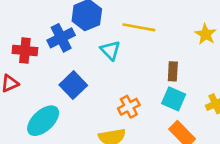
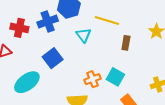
brown rectangle: (173, 71) -> (126, 43), moved
cyan square: (174, 99) -> (115, 77), moved

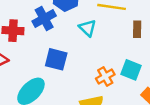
blue square: (53, 58) -> (56, 59), turned -30

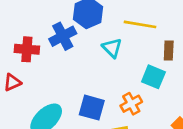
blue square: (56, 59) -> (92, 108), moved
cyan square: (131, 70) -> (153, 77), moved

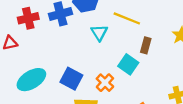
red cross: (27, 49) -> (28, 18), turned -30
orange cross: (131, 104) -> (105, 83), turned -30

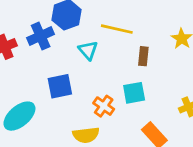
cyan square: (128, 64) -> (134, 93), moved, turned -36
blue square: (71, 79) -> (60, 86), moved, turned -30

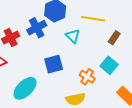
brown rectangle: (143, 56) -> (114, 38), turned 32
cyan square: (134, 93) -> (109, 65), turned -36

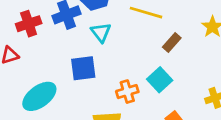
cyan triangle: (73, 36) -> (101, 32), moved
orange cross: (87, 77) -> (127, 92), turned 35

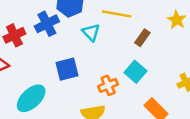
cyan triangle: (101, 32) -> (91, 32), moved

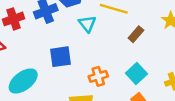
cyan square: (135, 72) -> (136, 73), moved

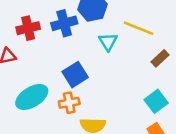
blue square: (60, 57) -> (75, 75), turned -30
orange cross: (98, 76) -> (69, 103), moved

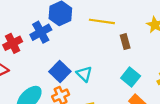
cyan triangle: (108, 42) -> (84, 74), moved
brown rectangle: (160, 58) -> (125, 42), turned -48

